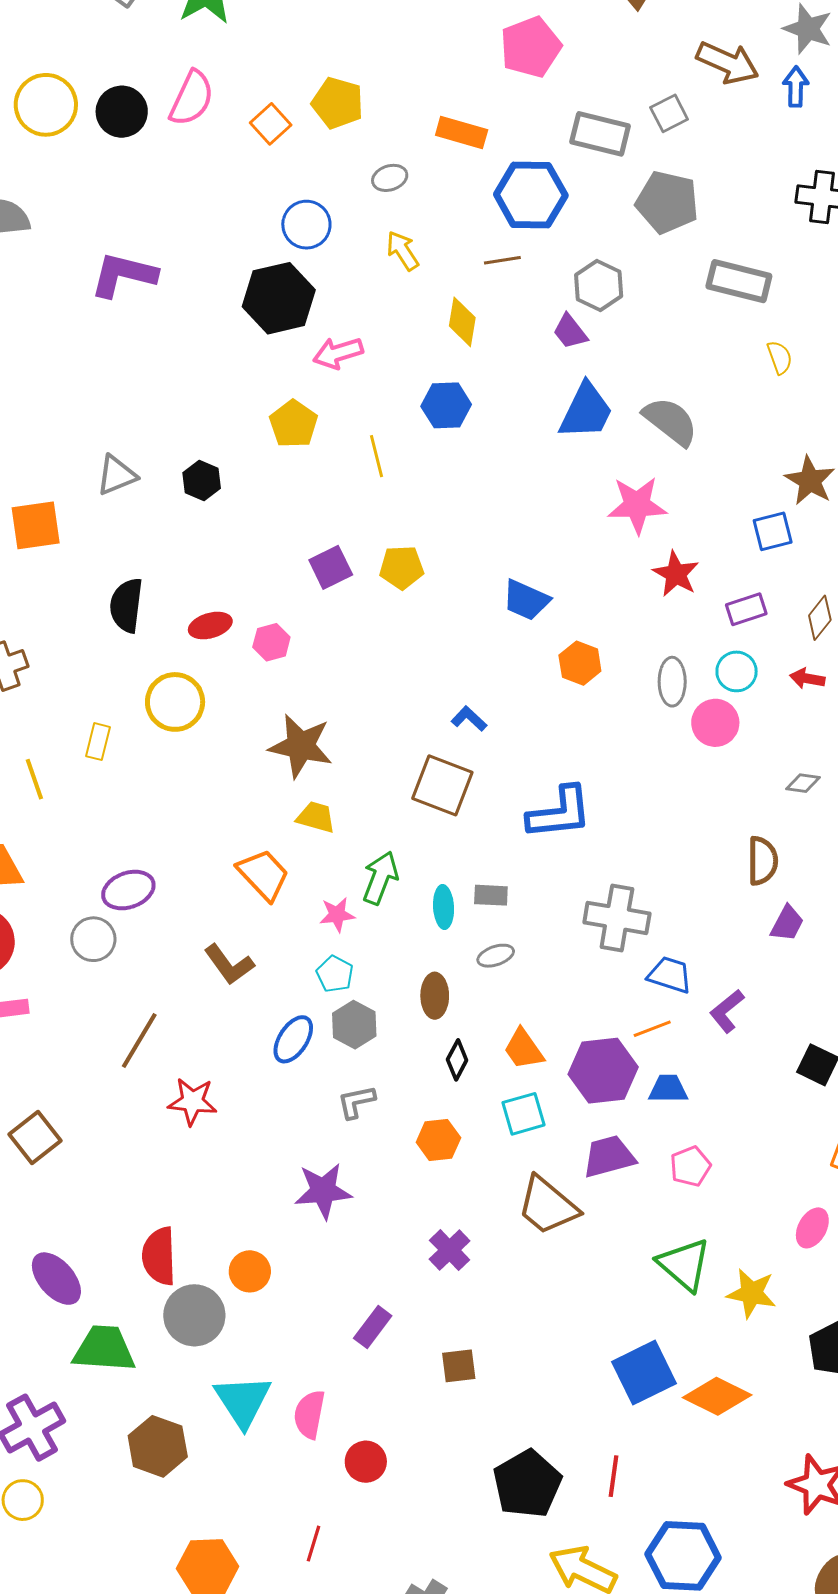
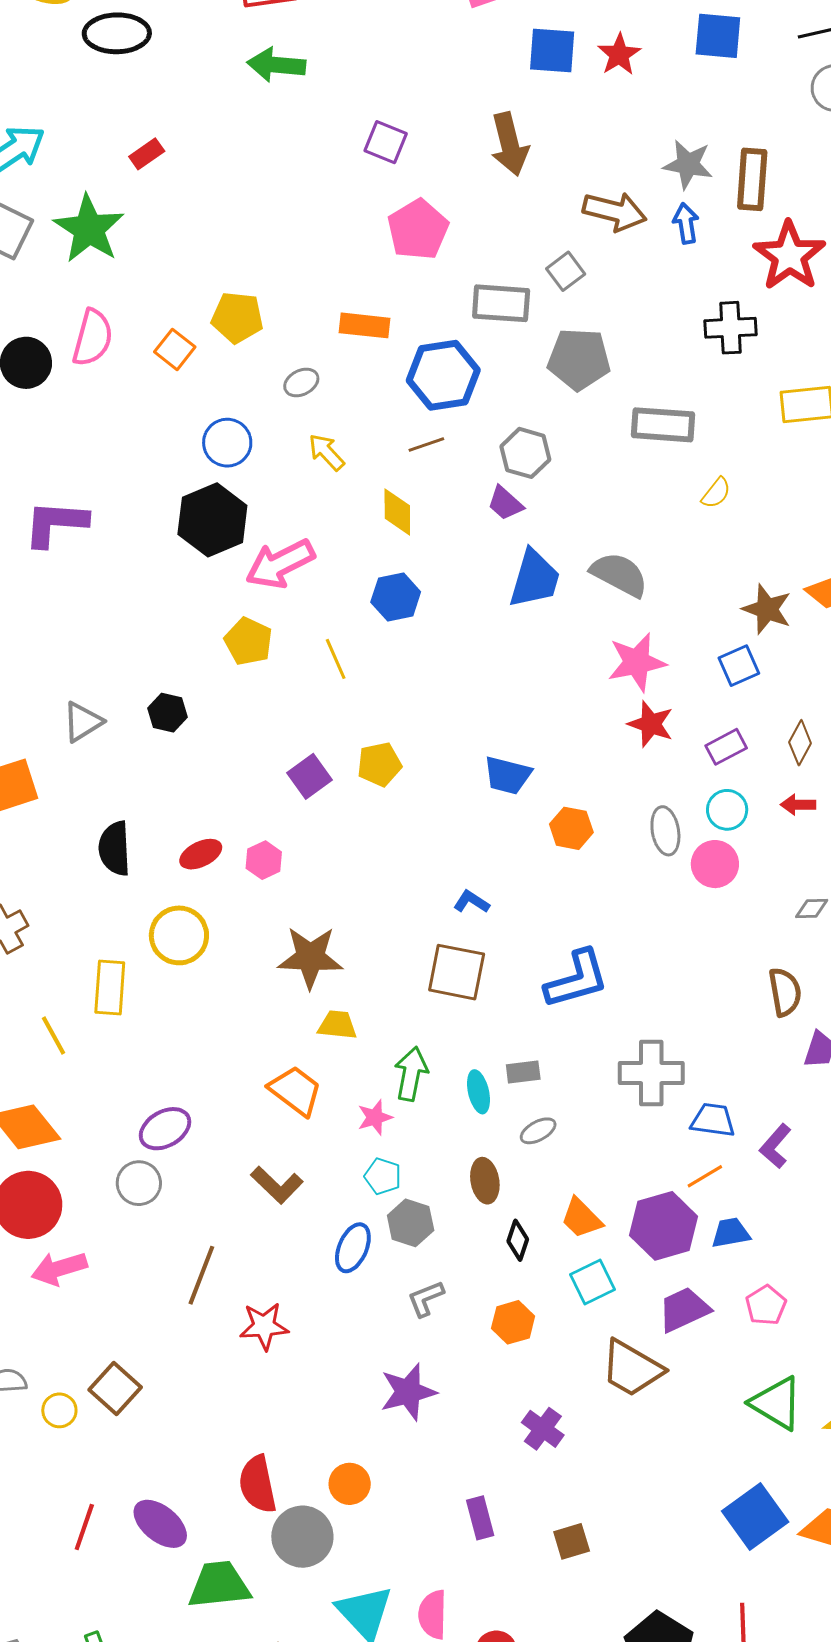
pink arrow: (338, 353) -> (280, 564), size x1.4
yellow semicircle: (780, 357) -> (716, 493), turned 68
pink star: (637, 505) -> (637, 662), moved
yellow rectangle: (98, 742) -> (110, 988), size x1.5
purple rectangle: (373, 1327) -> (480, 1518), turned -42

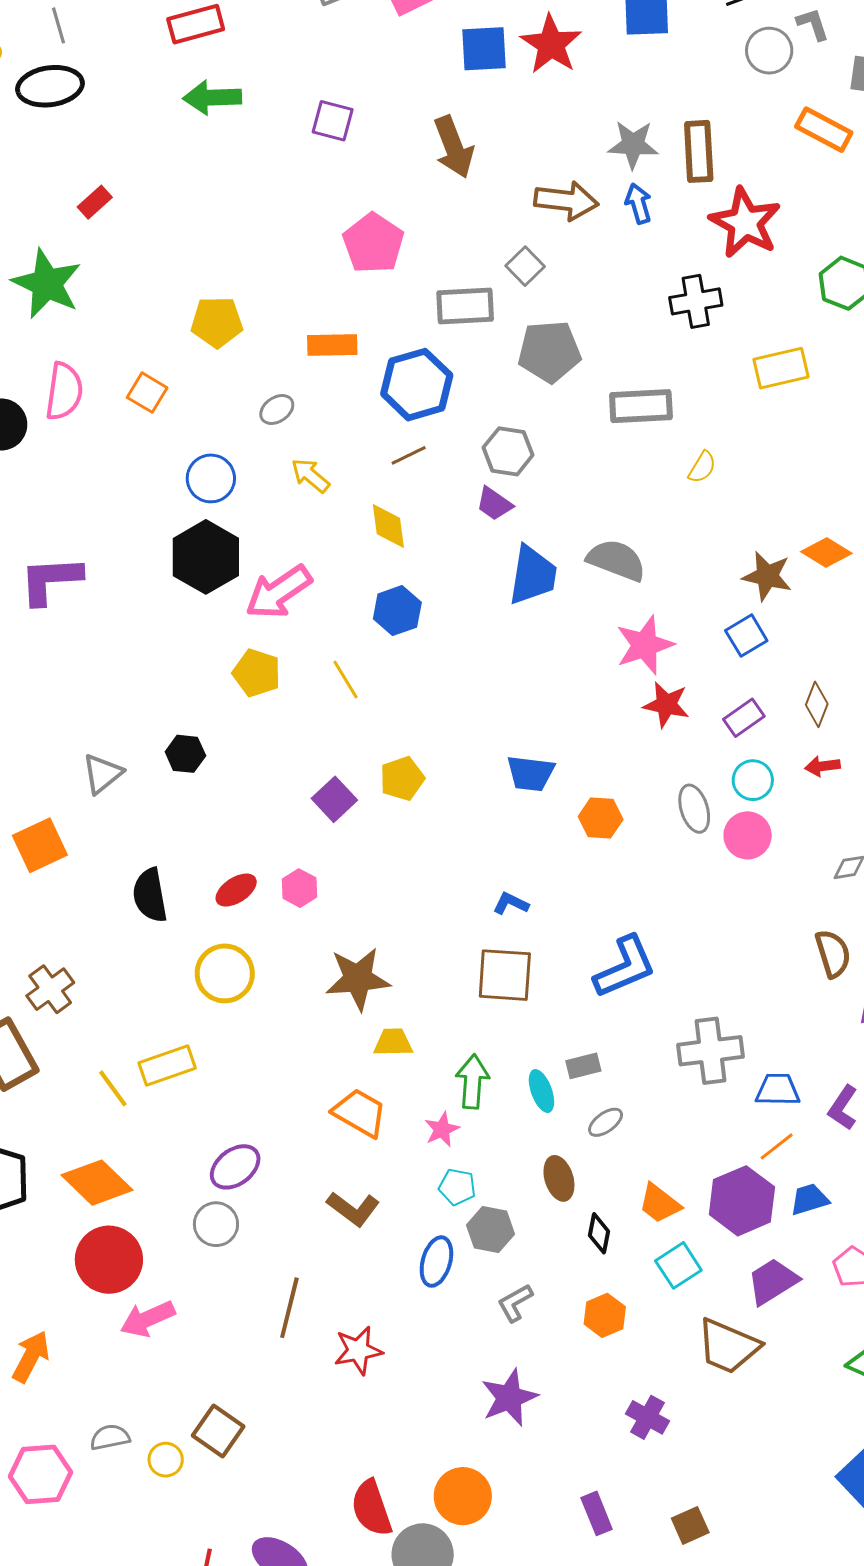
red star: (619, 54) -> (551, 44), size x1.4
purple square: (386, 142) -> (333, 121), moved
yellow pentagon: (237, 317) -> (217, 322), moved
yellow rectangle: (110, 988) -> (167, 1065), moved, turned 74
orange circle: (350, 1484) -> (463, 1496), size x1.4

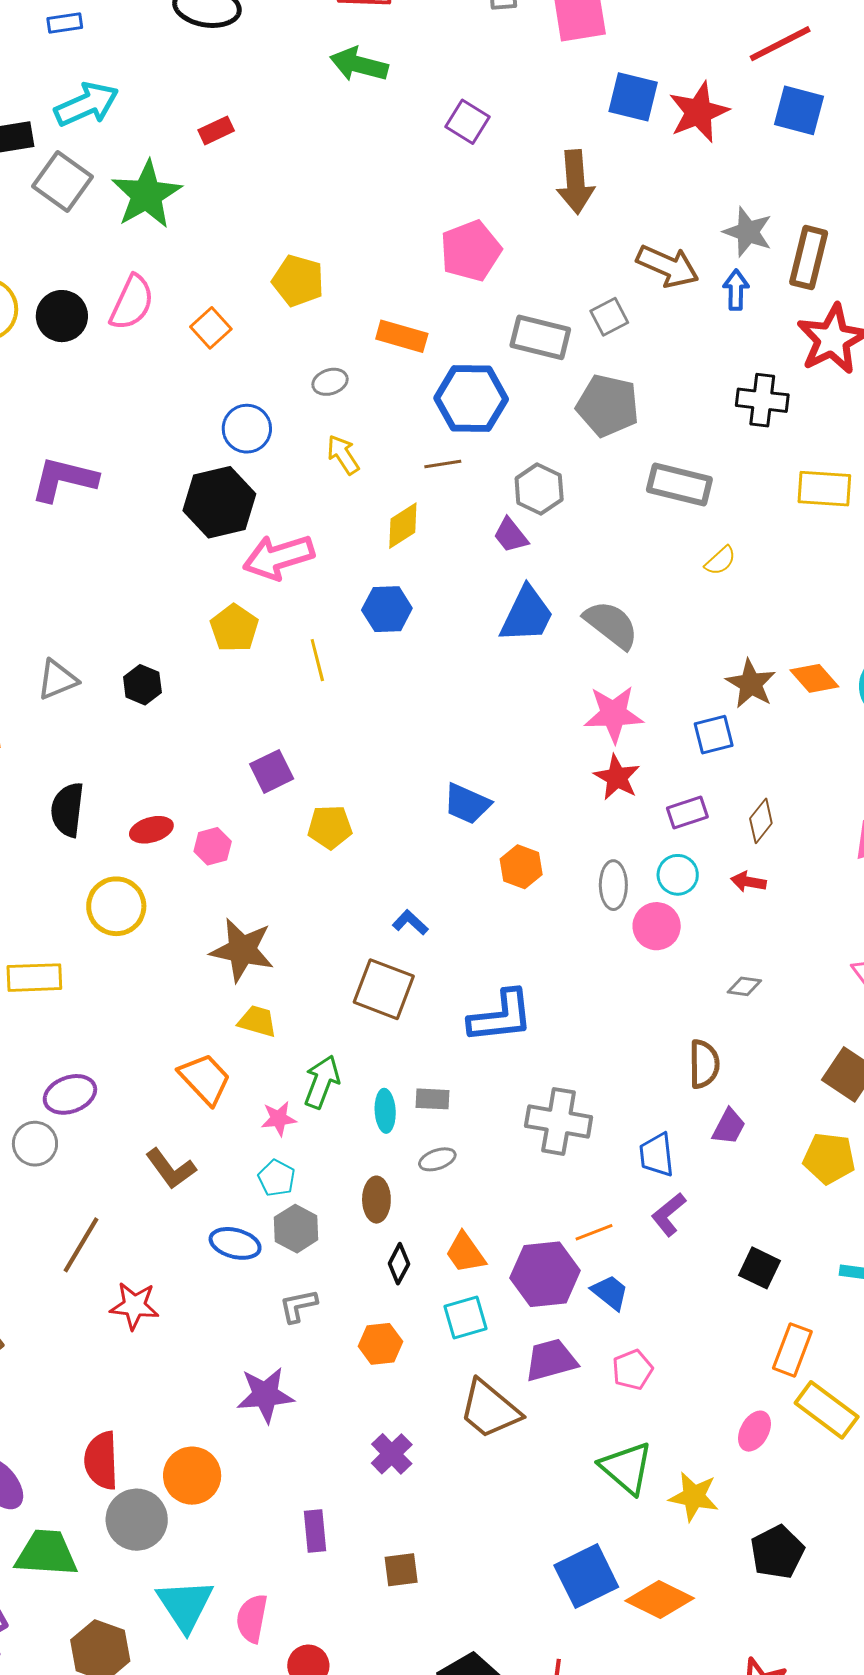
yellow diamond: (388, 526) -> (403, 526), turned 48
yellow pentagon: (402, 779) -> (330, 827), moved
blue trapezoid: (778, 1090) -> (657, 1155), moved, turned -114
blue trapezoid: (809, 1199) -> (610, 1292), turned 39
blue ellipse: (436, 1262) -> (235, 1243), turned 72

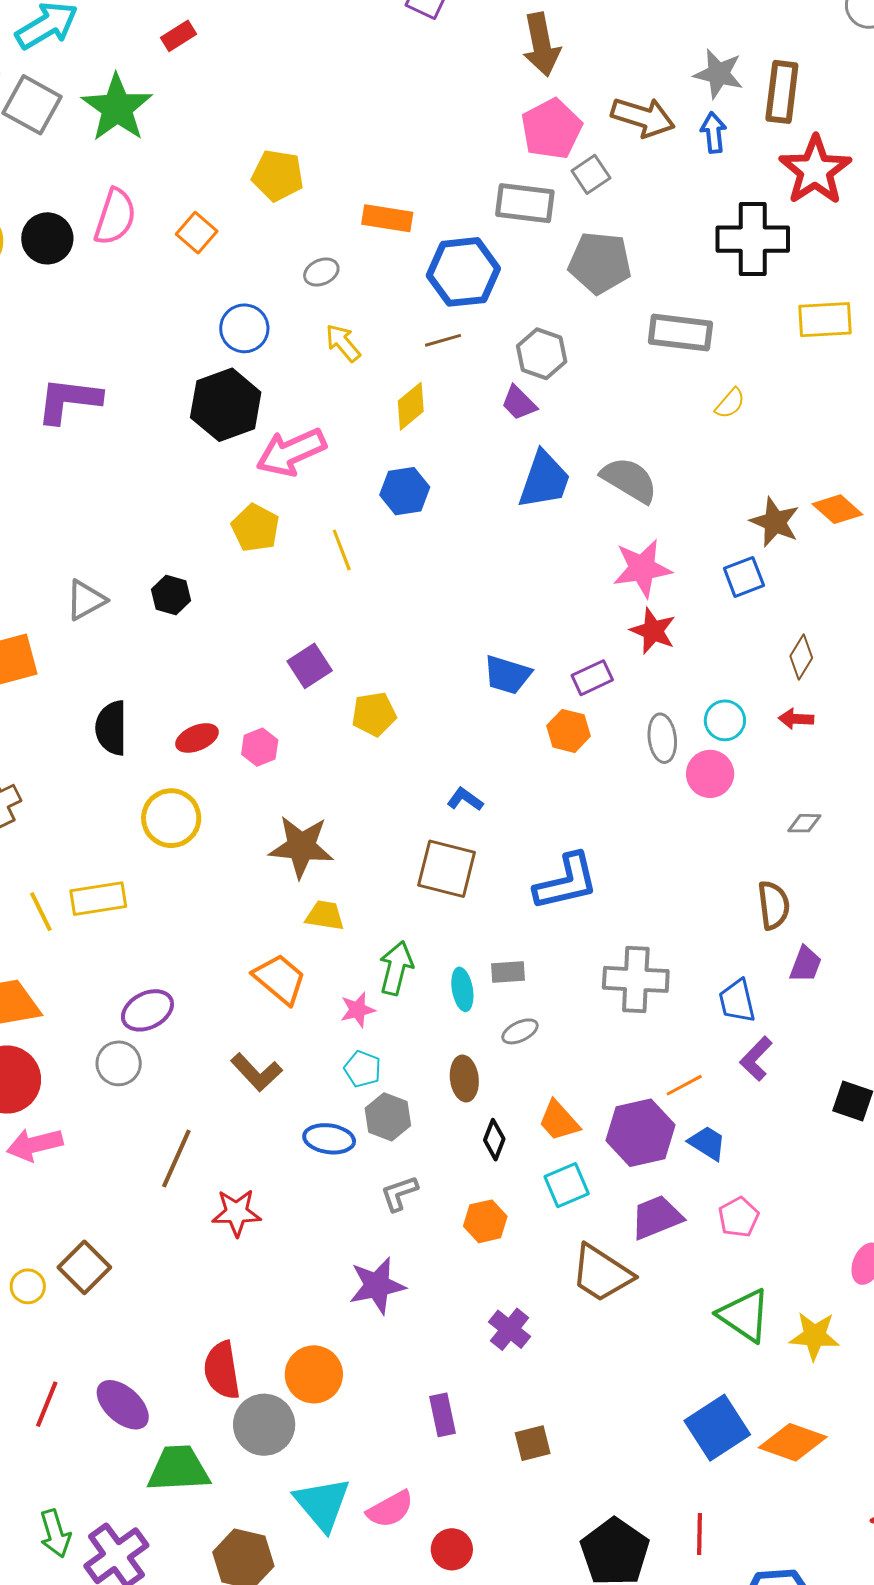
pink pentagon: (471, 251) -> (551, 129), moved
black cross: (762, 400) -> (753, 239), size x1.4
purple rectangle: (687, 813) -> (592, 678), moved
pink semicircle: (252, 1618) -> (390, 1509), turned -123

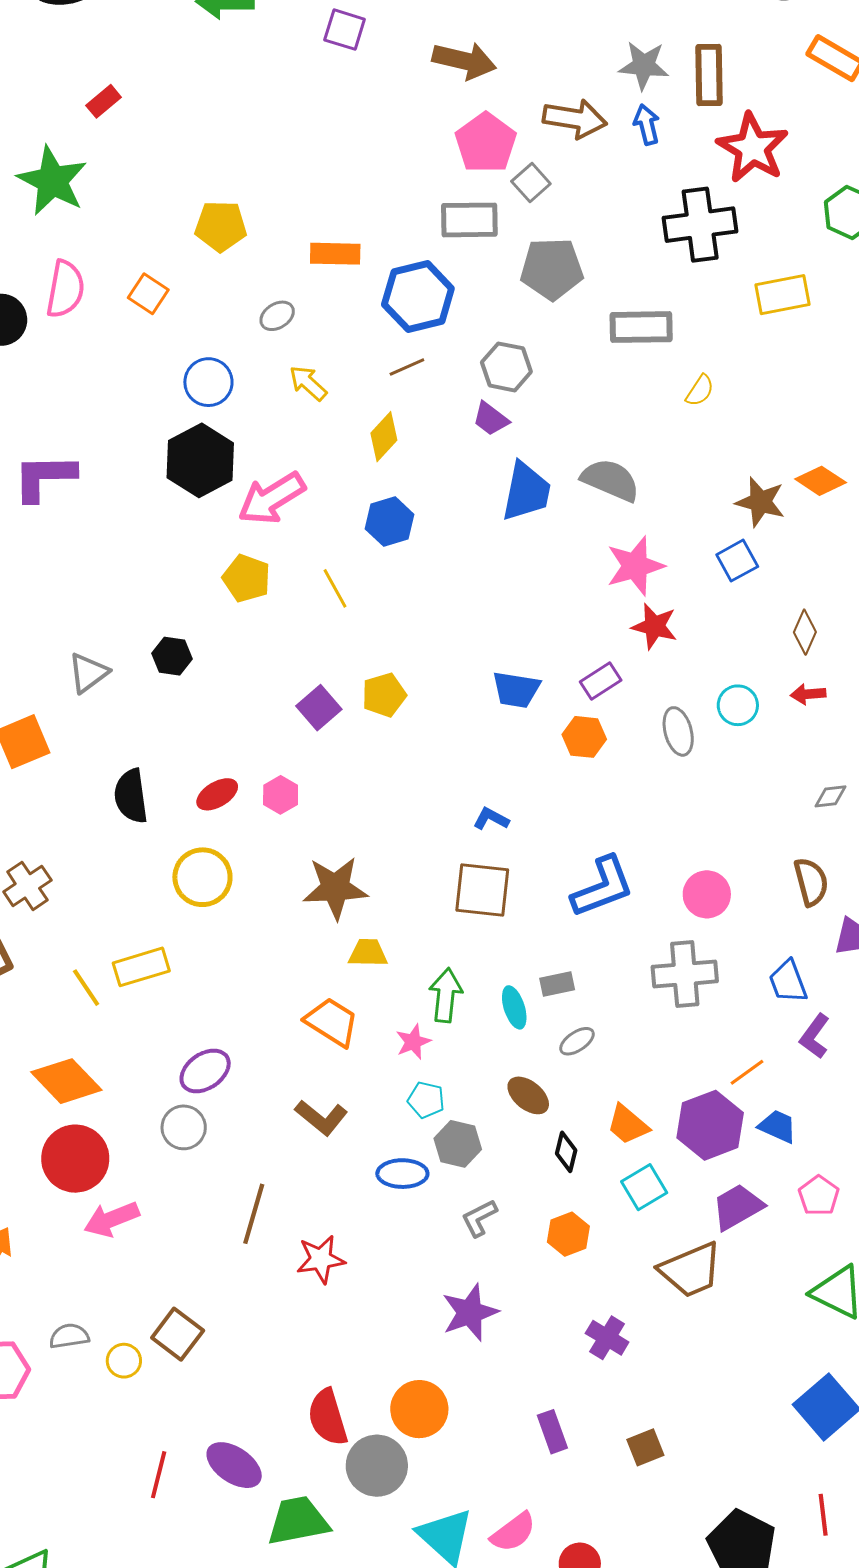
brown arrow: (541, 45) -> (464, 61), turned -58
yellow pentagon: (374, 714) -> (384, 695), moved
pink circle: (710, 774) -> (707, 894), moved
brown ellipse: (464, 1078) -> (528, 1095), turned -36
brown trapezoid: (602, 1273) -> (691, 1270), turned -48

